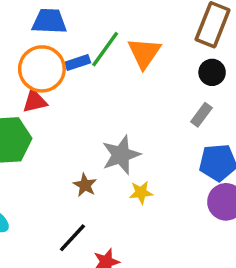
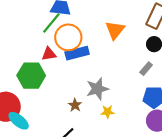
green line: (105, 49) -> (51, 23), moved
blue rectangle: (78, 62) -> (77, 53), moved, size x1.6
orange circle: (42, 69) -> (68, 37), moved

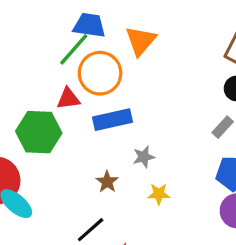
orange triangle: (115, 30) -> (141, 41), moved
blue rectangle: (77, 53) -> (113, 120), moved
gray star: (97, 89) -> (144, 157), size x0.6

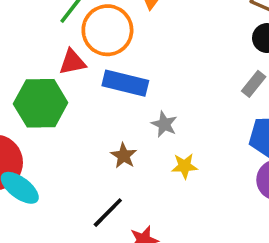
blue rectangle: (113, 120) -> (125, 83), turned 30
gray star: (144, 157) -> (164, 124), turned -30

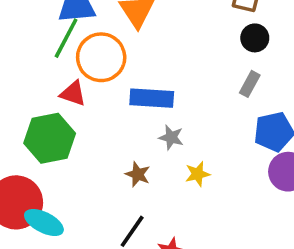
red triangle: (72, 62) -> (73, 94), turned 40
blue rectangle: (125, 83) -> (152, 98), moved

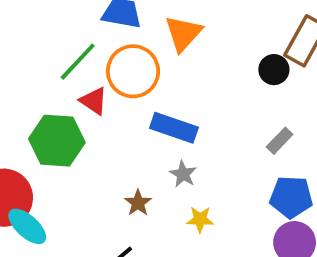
green line: (66, 38) -> (78, 62), moved
black circle: (255, 38) -> (274, 70), moved

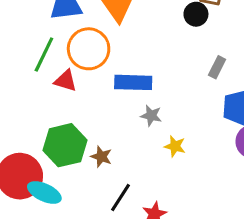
green hexagon: (57, 141) -> (65, 145), moved
brown star: (138, 203) -> (101, 157), moved
yellow star: (200, 219) -> (175, 146), turned 30

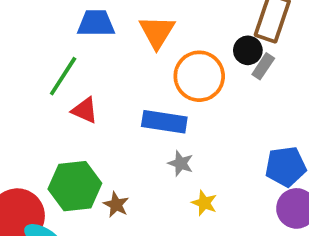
orange circle: (89, 49) -> (199, 76), moved
gray rectangle: (217, 67) -> (263, 66), moved

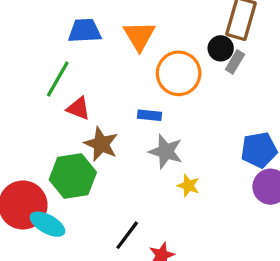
blue rectangle: (164, 122) -> (149, 115), size x0.6
gray star: (181, 163) -> (166, 152), size x1.5
brown star: (116, 205) -> (101, 144), moved, size x1.5

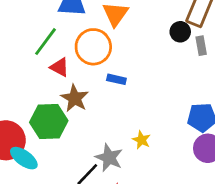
gray rectangle: (235, 62) -> (201, 46), moved, turned -48
orange circle: (179, 73) -> (93, 47), moved
gray star: (166, 152) -> (109, 158), moved

